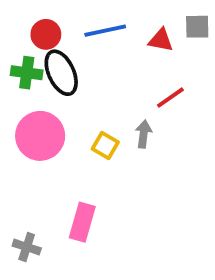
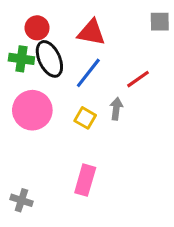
blue line: (105, 31) -> (88, 73), moved, turned -40
red triangle: (161, 40) -> (91, 32), moved, size x1.4
pink rectangle: (82, 222) -> (85, 180), moved

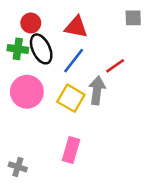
gray arrow: (116, 109) -> (97, 90), size x1.5
yellow square: (85, 118) -> (71, 98), size x1.5

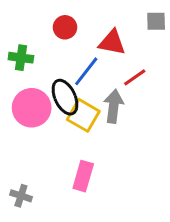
red circle: (31, 23) -> (65, 27), moved
red triangle: (76, 27) -> (112, 42), moved
black ellipse: (41, 49) -> (65, 97), moved

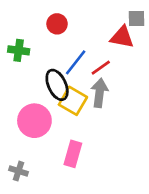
red triangle: (112, 42) -> (122, 37), moved
red line: (135, 77) -> (101, 68), moved
pink circle: (32, 108) -> (34, 121), moved

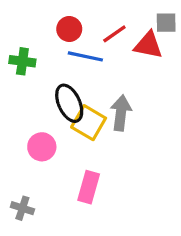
blue line: (76, 62) -> (85, 56), moved, turned 64
red line: (101, 68) -> (114, 34), moved
pink circle: (34, 121) -> (42, 147), size x0.7

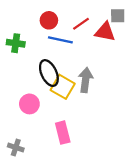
pink rectangle: (89, 187) -> (63, 133), turned -30

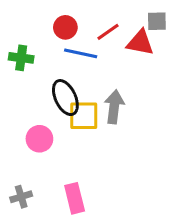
yellow square: (63, 87) -> (84, 116), turned -30
pink rectangle: (63, 133) -> (75, 198), moved
gray cross: (16, 147) -> (21, 197), turned -35

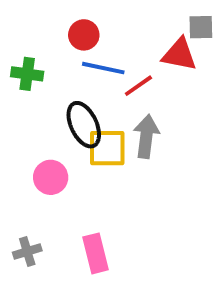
red line: (108, 32) -> (138, 86), moved

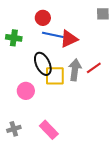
red triangle: (179, 54) -> (69, 39), moved, turned -36
red line: (138, 86) -> (94, 68), moved
pink rectangle: (95, 253) -> (49, 130), turned -30

